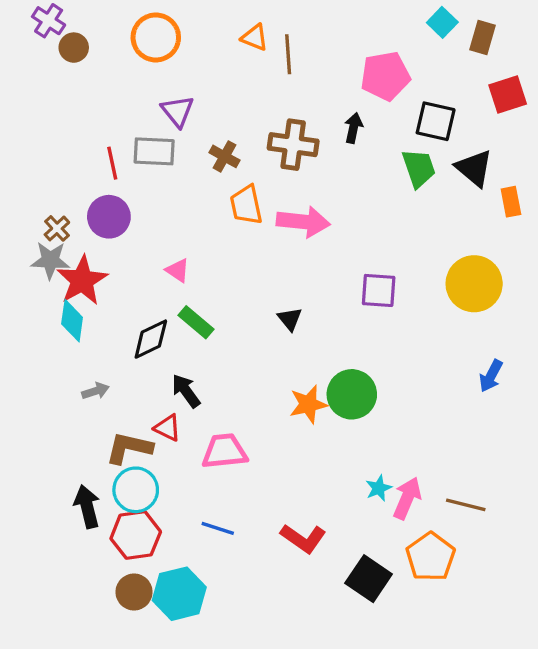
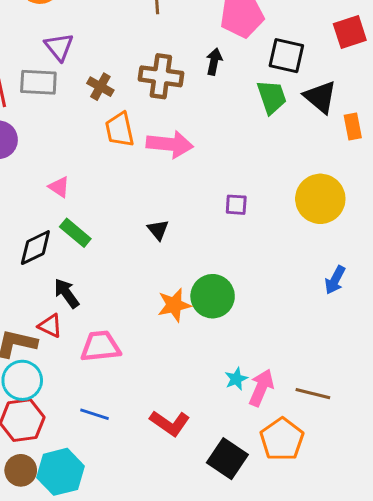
purple square: (379, 290) -> (236, 205), size x0.7

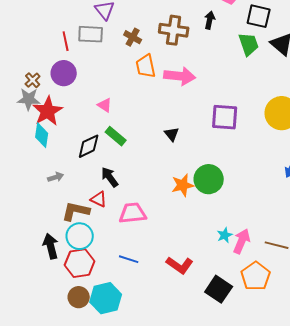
purple square: (236, 205) -> (225, 117), size x1.8

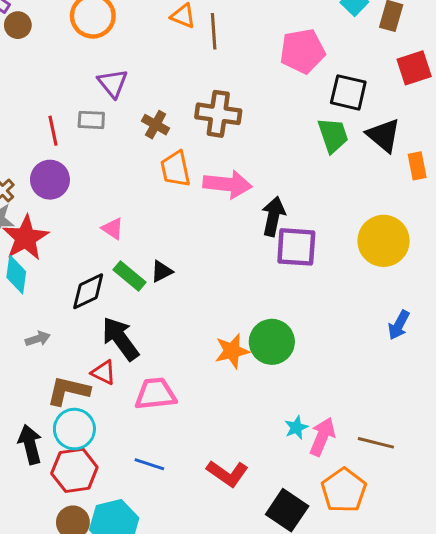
black arrow: (210, 20) -> (273, 216), moved, size x1.4
gray rectangle: (91, 34) -> (91, 120), size x0.7
black triangle: (172, 134) -> (162, 271), moved, turned 42
black arrow: (110, 177) -> (120, 339), size x1.4

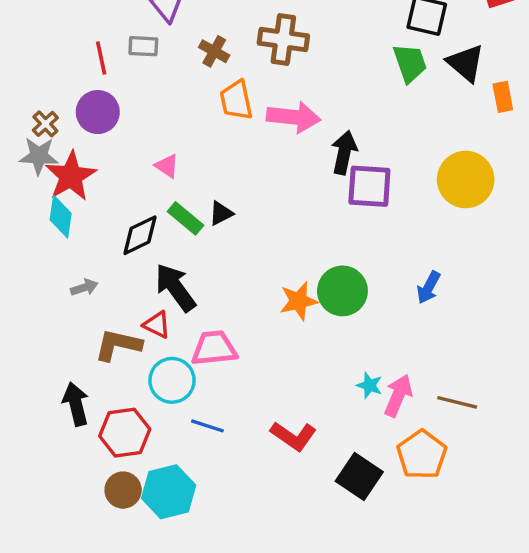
blue arrow: (399, 325) -> (429, 288), moved
cyan star: (296, 428) -> (369, 385), turned -30
cyan circle: (74, 429) -> (172, 380), moved

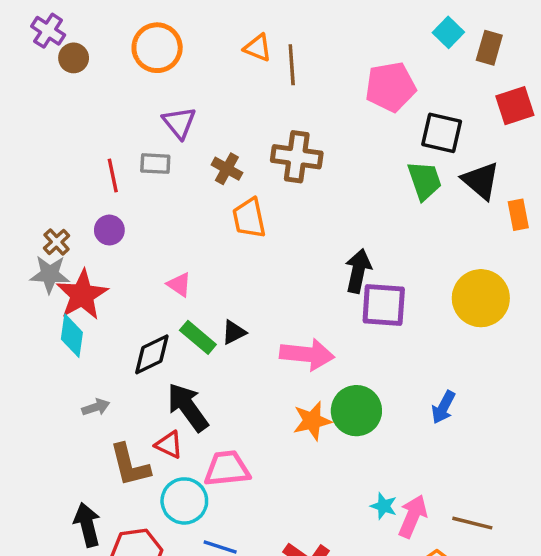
purple circle: (98, 112) -> (109, 230), size x0.7
pink arrow: (294, 117) -> (307, 354), moved
brown L-shape: (118, 345) -> (130, 465), turned -117

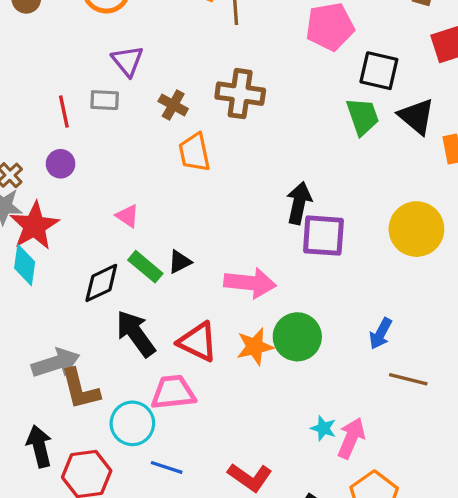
gray arrow: (96, 407) -> (56, 363), moved, size x1.8
red triangle: (169, 445) -> (198, 342), moved, size x1.5
brown line: (472, 523) -> (408, 379), moved

